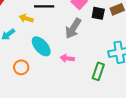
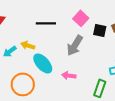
yellow arrow: (26, 18) -> (28, 45), moved
orange circle: (21, 67) -> (23, 84), size x1.5

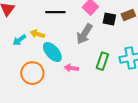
pink arrow: (69, 75) -> (71, 68), moved
green rectangle: (100, 88) -> (102, 61), moved

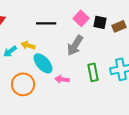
black square: (109, 19) -> (100, 22), moved
green rectangle: (102, 61) -> (93, 72), turned -30

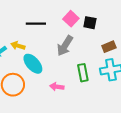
brown rectangle: (119, 26) -> (109, 47), moved
pink arrow: (62, 79) -> (57, 87), moved

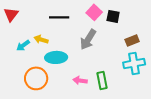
cyan ellipse: (33, 64) -> (56, 57), turned -50
green rectangle: (83, 73) -> (102, 80), moved

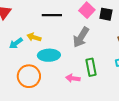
green rectangle: (102, 80) -> (91, 67), moved

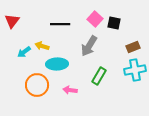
green rectangle: (91, 67) -> (99, 76), turned 42
pink arrow: (73, 78) -> (70, 90), moved

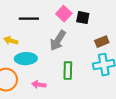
green rectangle: (99, 76) -> (68, 71), turned -30

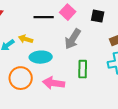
pink square: (64, 14) -> (68, 12), moved
pink arrow: (39, 85) -> (54, 83), size x1.5

